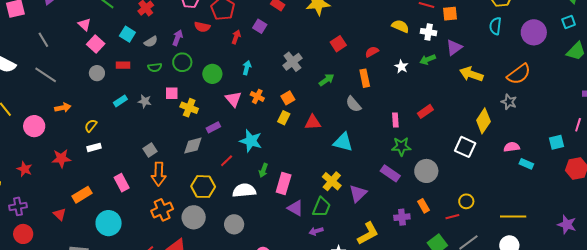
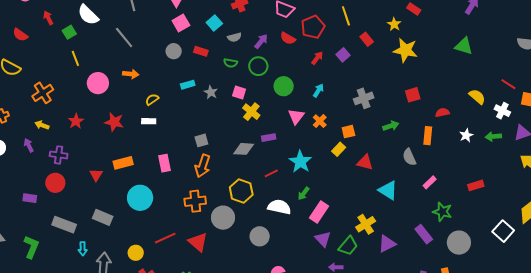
pink rectangle: (395, 120) -> (430, 182), moved, turned 32

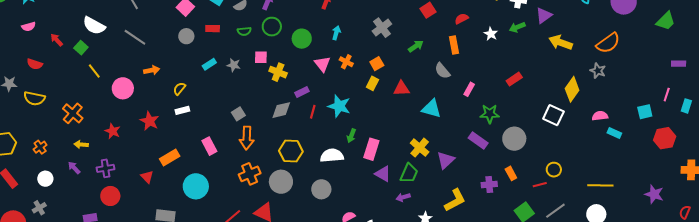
red star: (114, 122) -> (149, 121), turned 30
red line: (271, 173) -> (313, 112), moved, turned -32

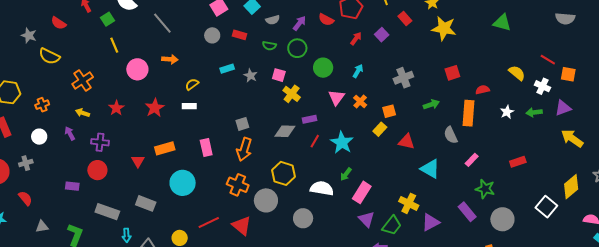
orange rectangle: (454, 45) -> (469, 113), size x1.4
yellow cross: (420, 148) -> (409, 203), turned -30
orange cross: (250, 174) -> (238, 185), turned 30

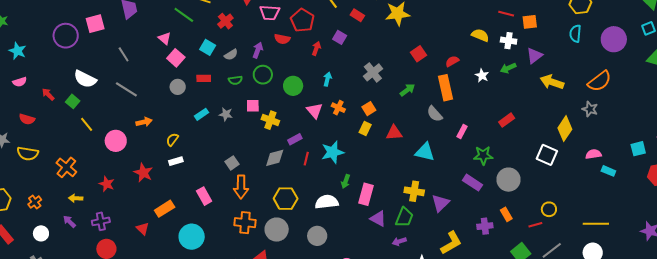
cyan star: (342, 143) -> (333, 152), turned -30

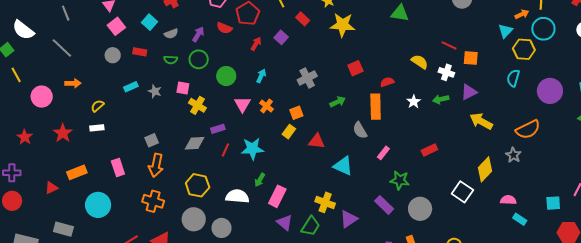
red triangle: (143, 229) -> (51, 188), turned 40
gray circle: (277, 230) -> (194, 219), moved

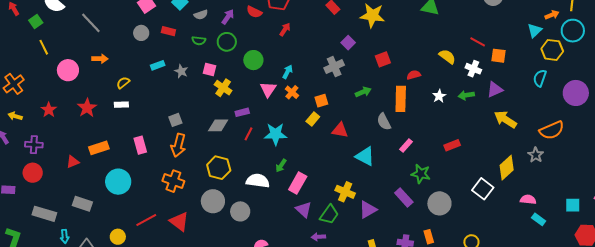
purple square: (281, 37) -> (348, 43), moved
cyan arrow: (261, 76) -> (288, 72), moved

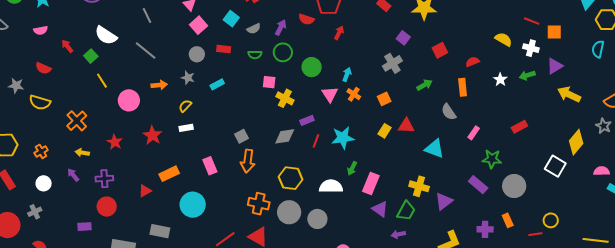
gray star: (181, 71) -> (188, 78), moved
orange rectangle: (401, 99) -> (463, 87), size x0.7
yellow rectangle: (313, 119) -> (384, 131), moved
orange cross: (173, 181) -> (259, 204), moved

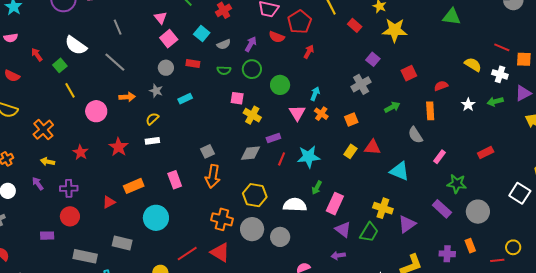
purple arrow: (398, 234) -> (338, 256), moved

